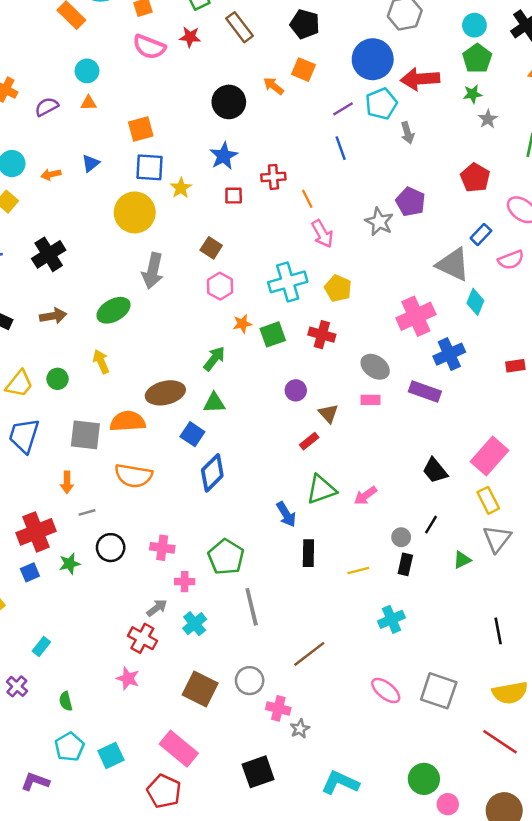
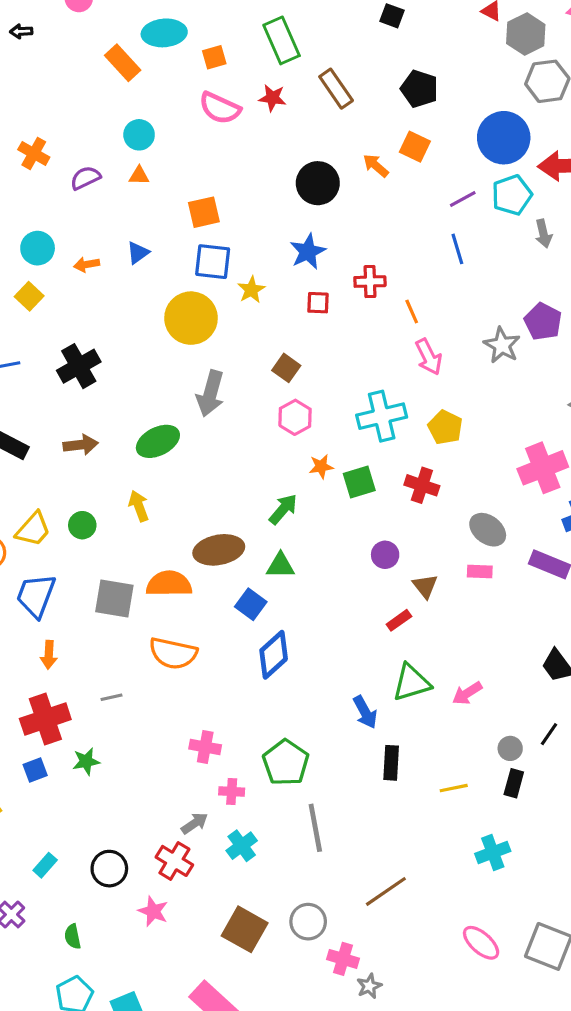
orange arrow: (67, 482) -> (49, 655), moved
black circle: (111, 548) -> (109, 869), moved

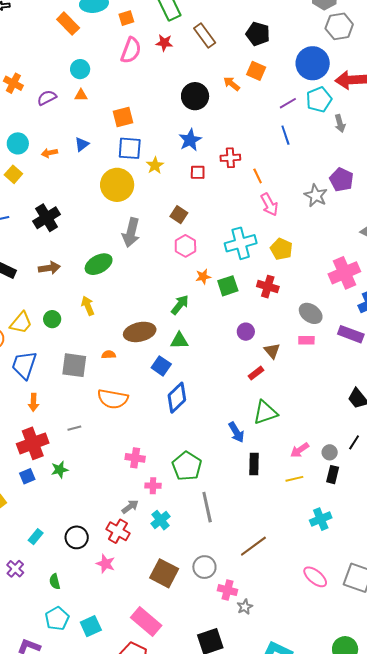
pink semicircle: (220, 108) -> (131, 50), turned -92
orange semicircle: (169, 584) -> (109, 355), size x0.5
pink arrow: (467, 693) -> (300, 450), moved

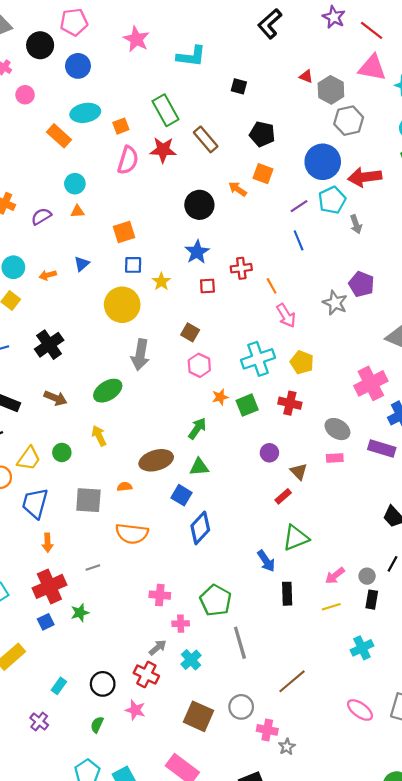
red star: (164, 43) -> (163, 150), size x1.4
blue square: (130, 148) -> (133, 265), size x0.7
brown arrow: (49, 268) -> (55, 398), turned 35
green semicircle: (55, 581) -> (97, 725), moved, turned 42

